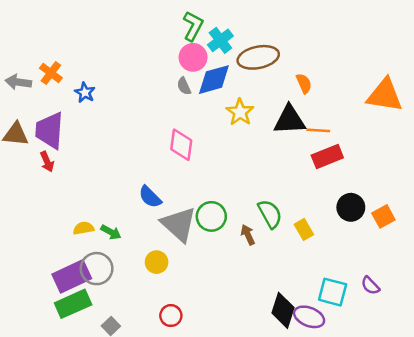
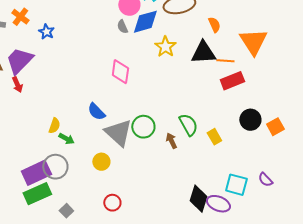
orange triangle: (385, 95) -> (253, 42), moved, turned 48
purple trapezoid: (50, 130) -> (19, 61), turned 40
yellow semicircle: (83, 228) -> (54, 126), moved, turned 119

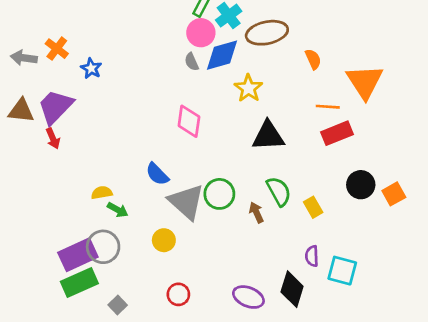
black triangle: (203, 53) -> (268, 136), moved
yellow semicircle: (54, 126) -> (102, 193), turned -119
purple semicircle: (265, 180) -> (312, 256), moved, turned 42
purple ellipse: (218, 204) -> (248, 297), moved

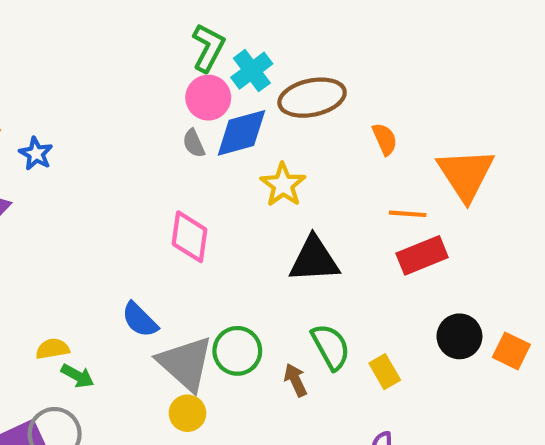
orange square: (394, 194) -> (511, 351), turned -35
yellow circle: (164, 240) -> (187, 413), moved

